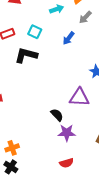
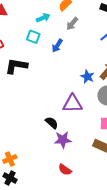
cyan square: (35, 32) -> (33, 37), moved
red semicircle: (66, 163) -> (65, 170), turned 56

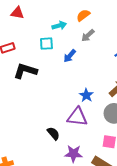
cyan square: (33, 37) -> (46, 44), turned -32
blue star: (87, 77) -> (86, 95), moved
purple star: (63, 140) -> (74, 154), moved

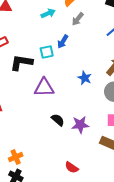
cyan square: (46, 44) -> (47, 52), moved
purple triangle: (77, 117) -> (44, 88), moved
purple star: (74, 154) -> (80, 125), moved

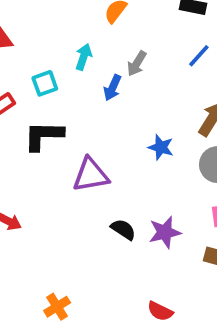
cyan arrow: (48, 13) -> (84, 57), moved, turned -40
gray arrow: (78, 19) -> (137, 64), moved
cyan square: (47, 52) -> (45, 83), moved

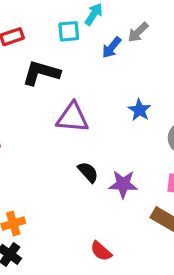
cyan square: (45, 83) -> (69, 31), moved

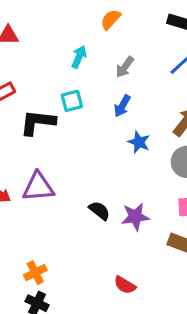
cyan square: (69, 31) -> (72, 101), moved
blue arrow: (112, 48) -> (122, 106), moved
purple triangle: (73, 118) -> (38, 187), moved

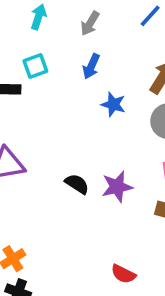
red semicircle: (125, 285) -> (123, 274), moved

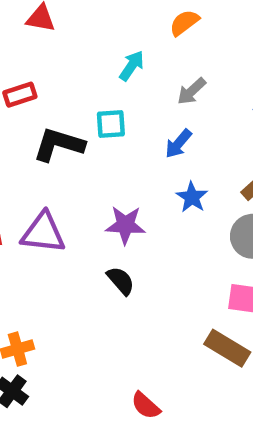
purple star: (117, 187) -> (125, 225), moved

